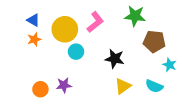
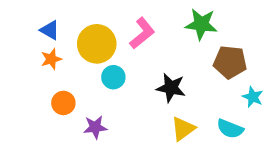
orange circle: (40, 89) -> (63, 103), moved

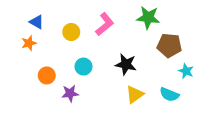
yellow circle: (97, 44) -> (71, 32), size x0.6
orange star: (51, 59) -> (29, 43), moved
cyan circle: (113, 77) -> (83, 67), moved

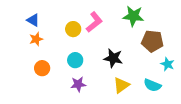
yellow circle: (71, 32) -> (73, 29), moved
orange star: (29, 43) -> (36, 39), moved
purple star: (70, 93) -> (78, 84), moved

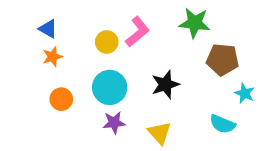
black star: (113, 58) -> (165, 85), turned -30
cyan circle: (75, 60) -> (110, 87), size x1.5
yellow triangle: (121, 85) -> (159, 133), moved, turned -36

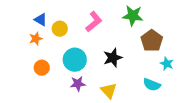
blue triangle: (48, 29) -> (41, 20), moved
yellow circle: (107, 42) -> (60, 29), moved
brown pentagon: (223, 60) -> (152, 41), turned 30

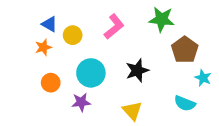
purple star: (78, 84) -> (81, 102), moved

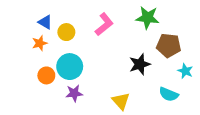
brown pentagon: (185, 50) -> (169, 45), turned -30
black star: (137, 70) -> (140, 64), moved
cyan circle: (91, 73) -> (70, 67), moved

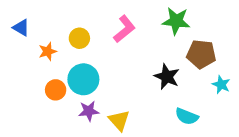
blue triangle: (45, 22) -> (21, 28), moved
black star: (140, 64) -> (167, 77), turned -30
cyan semicircle: (169, 94) -> (187, 116), moved
yellow triangle: (121, 101) -> (119, 120), moved

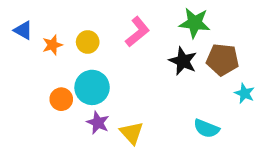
orange star: (48, 51) -> (52, 45), moved
black star: (167, 77) -> (183, 61), moved
purple star: (89, 111) -> (98, 123), turned 30

